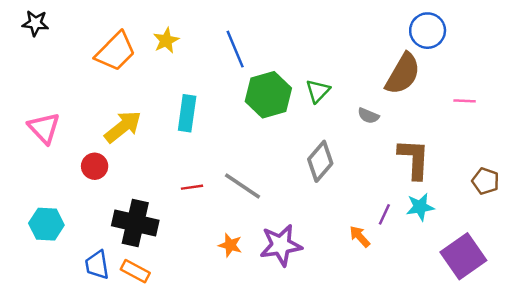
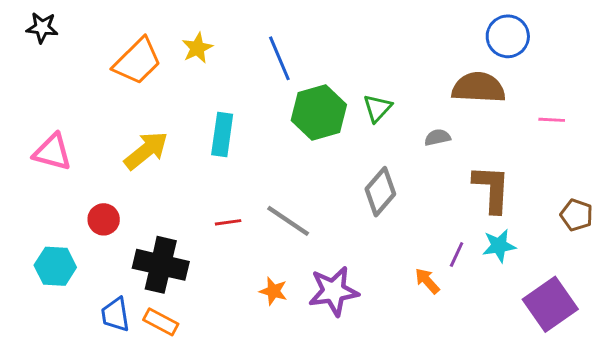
brown semicircle: (403, 74) -> (478, 88), turned -117
gray semicircle: (368, 116) -> (437, 137), turned 145
pink triangle: (44, 128) -> (52, 152), turned -32
red circle: (95, 166) -> (104, 219), moved

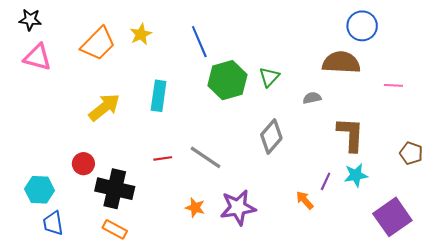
pink triangle: (52, 152) -> (37, 57), moved
red circle: (104, 219) -> (83, 164), moved
blue trapezoid: (115, 315) -> (53, 223), moved

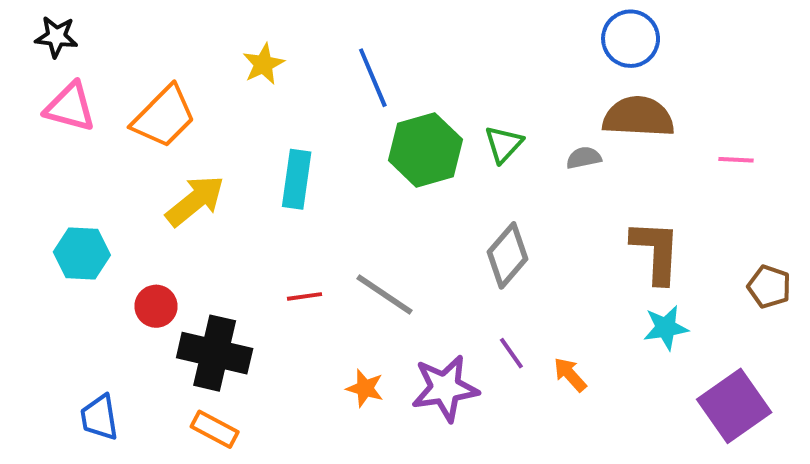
blue circle: (362, 26) -> (631, 39), moved
orange trapezoid: (98, 44) -> (164, 117), moved
gray semicircle: (312, 98) -> (584, 158), moved
purple line: (326, 181) -> (511, 353), moved, turned -60
cyan hexagon: (40, 190) -> (82, 253), moved

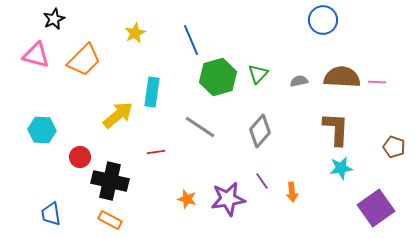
black star: (56, 37) -> (54, 19), moved, turned -30
brown semicircle: (638, 117) -> (342, 77), moved
yellow arrow: (195, 201) -> (118, 115), moved
gray line: (384, 294) -> (200, 127), moved
orange arrow: (570, 375) -> (292, 192), turned -144

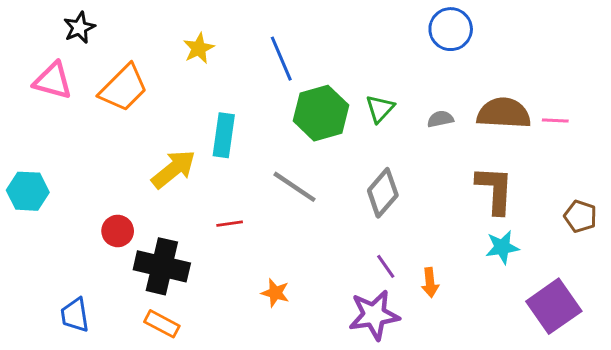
blue circle: (323, 20) -> (451, 29), moved
cyan hexagon: (42, 130) -> (28, 191), moved
purple star: (228, 199) -> (374, 315), moved

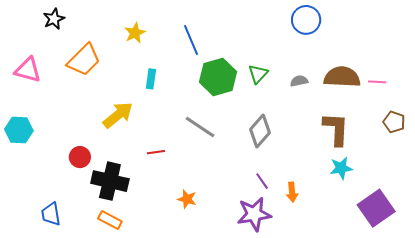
pink triangle: (53, 81) -> (28, 70), moved
cyan rectangle: (224, 135) -> (151, 79), moved, size x0.7
brown pentagon: (580, 216) -> (394, 122), moved

